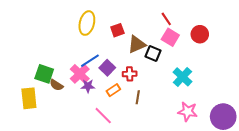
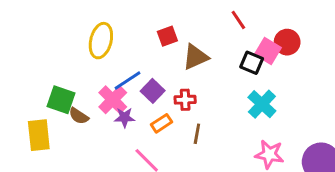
yellow ellipse: (87, 23) -> (101, 41), moved
pink square: (170, 37) -> (268, 51), moved
black square: (153, 54) -> (252, 63), moved

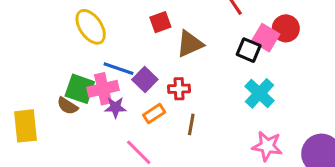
yellow ellipse: (101, 41) -> (91, 27), turned -48
blue line: (128, 81) -> (119, 69), turned 52
green square: (61, 100) -> (80, 89), moved
pink cross: (113, 100) -> (103, 89), turned 32

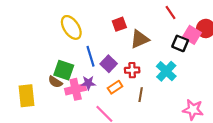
blue line: (119, 69) -> (90, 56), turned 54
pink cross: (103, 89) -> (76, 89), moved
cyan cross: (259, 93) -> (166, 71), moved

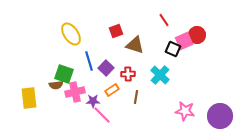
pink square: (192, 35) -> (184, 41), turned 36
brown triangle: (140, 39) -> (135, 45), turned 42
brown semicircle: (55, 82) -> (56, 85), turned -40
purple star: (88, 83) -> (93, 101), moved

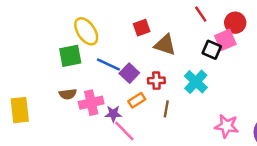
red circle: (197, 35) -> (235, 23), moved
blue line: (89, 61) -> (108, 65), turned -48
green square: (64, 74) -> (70, 56), moved, turned -30
yellow rectangle: (29, 98) -> (20, 110), moved

